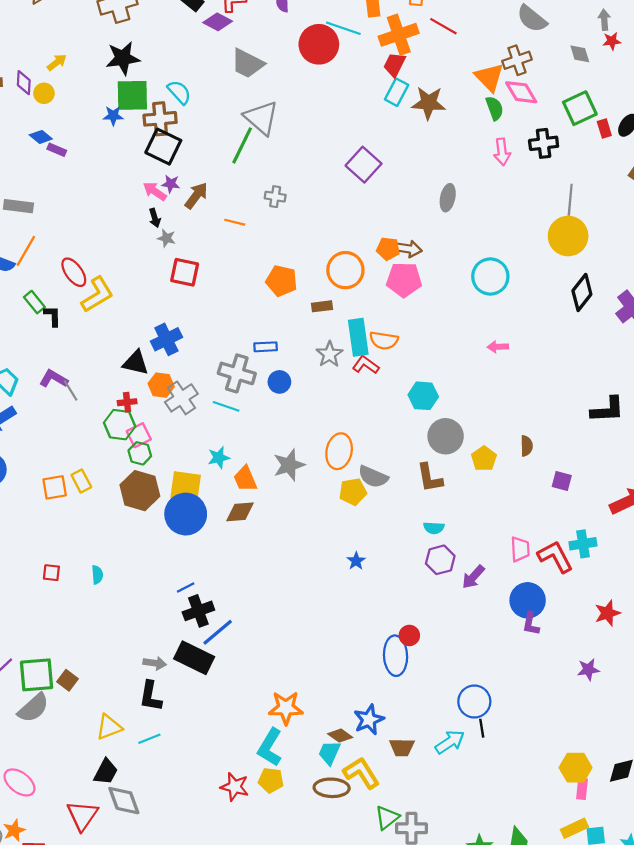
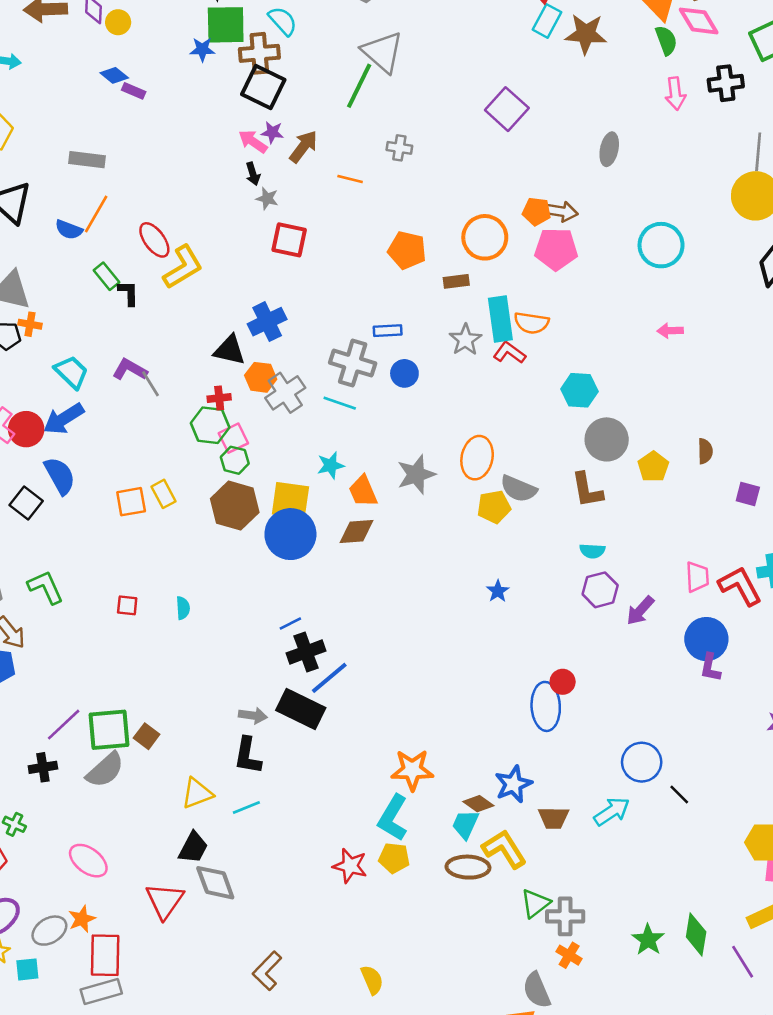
black line: (482, 728) -> (679, 795), moved, turned -36

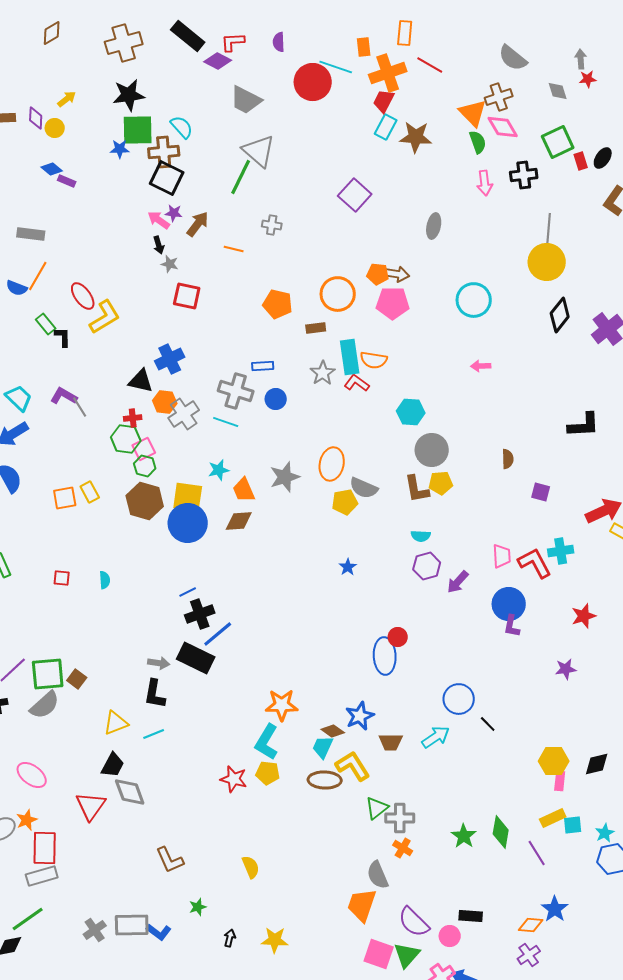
yellow pentagon: (653, 467) -> (441, 483), moved, turned 30
brown L-shape: (267, 971) -> (170, 860), turned -68

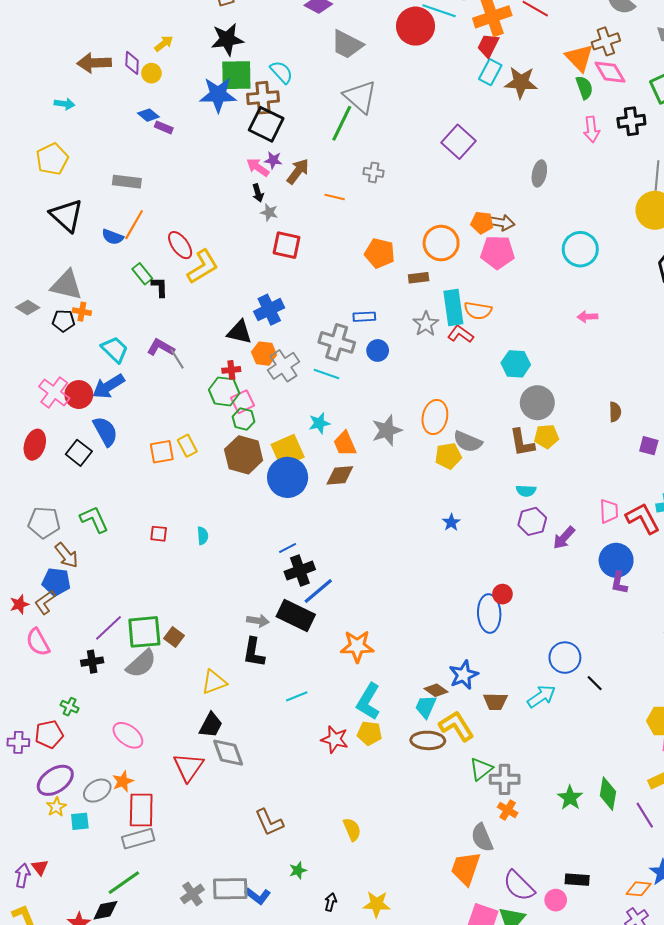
blue star: (120, 149) -> (218, 95), size x1.8
yellow square: (188, 497) -> (288, 451), turned -32
orange star: (282, 705) -> (357, 646), moved
cyan line: (154, 734) -> (297, 696), moved

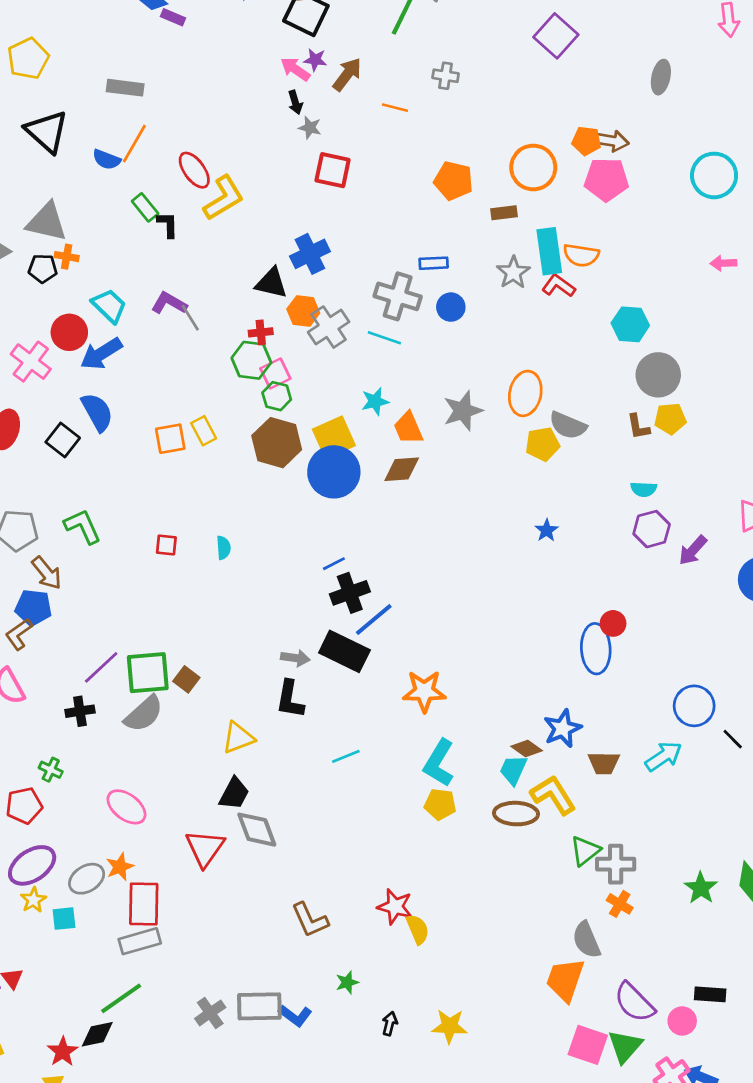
red circle: (79, 395) -> (69, 332), moved
brown L-shape: (522, 443) -> (638, 427), size x0.7
red star: (335, 739) -> (395, 907), moved

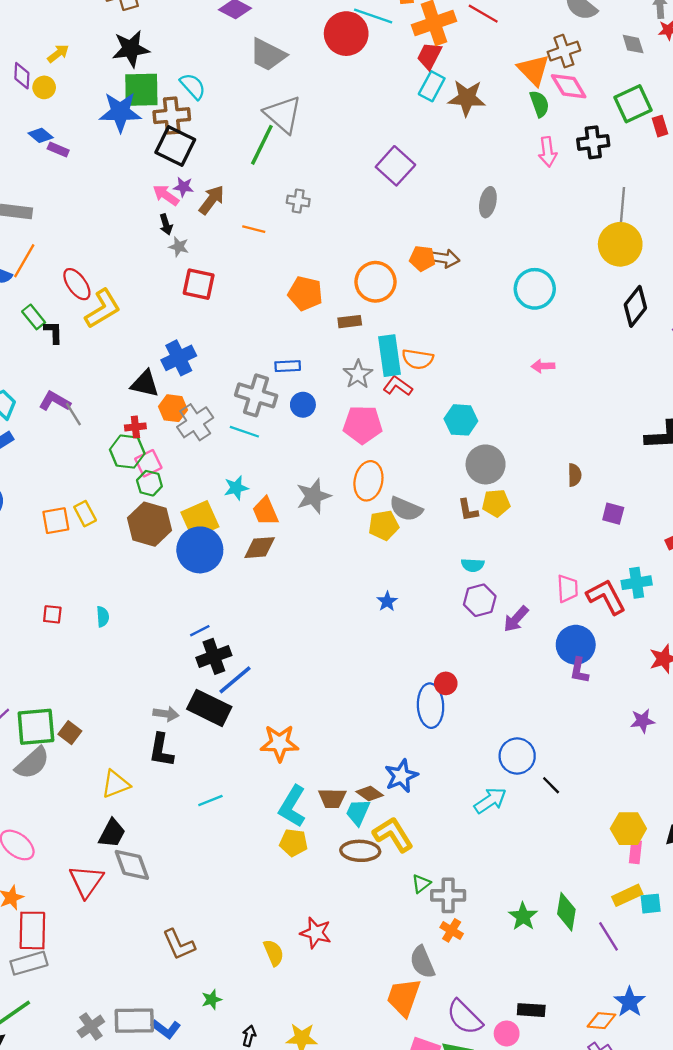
pink pentagon: (606, 179) -> (363, 425), moved
brown trapezoid: (604, 763) -> (332, 798), moved
green triangle: (585, 851) -> (421, 884), size x0.7
red star: (395, 907) -> (316, 933), moved

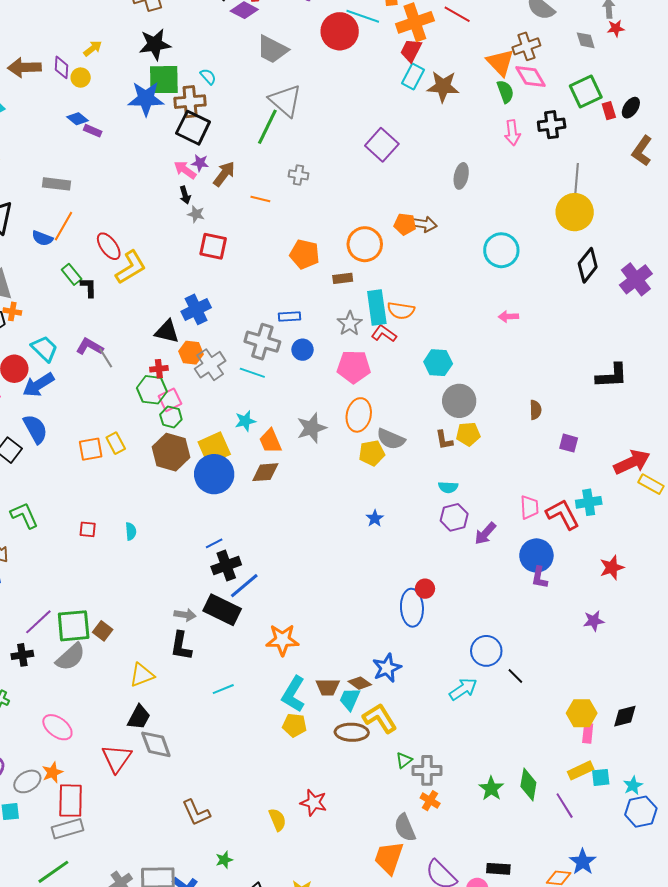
cyan semicircle: (193, 86) -> (208, 77), size x0.7

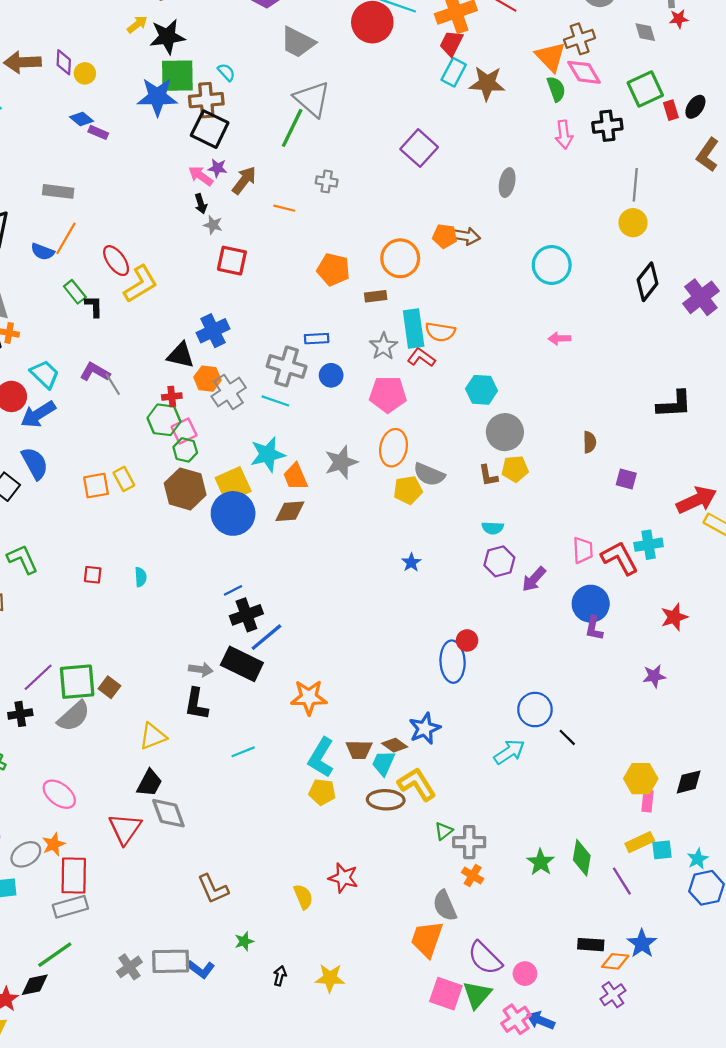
yellow arrow: (93, 48) -> (137, 24), moved
yellow circle: (575, 212) -> (633, 223), size x0.7
cyan star: (245, 421) -> (268, 454), size x1.5
black rectangle: (498, 869) -> (591, 945), moved

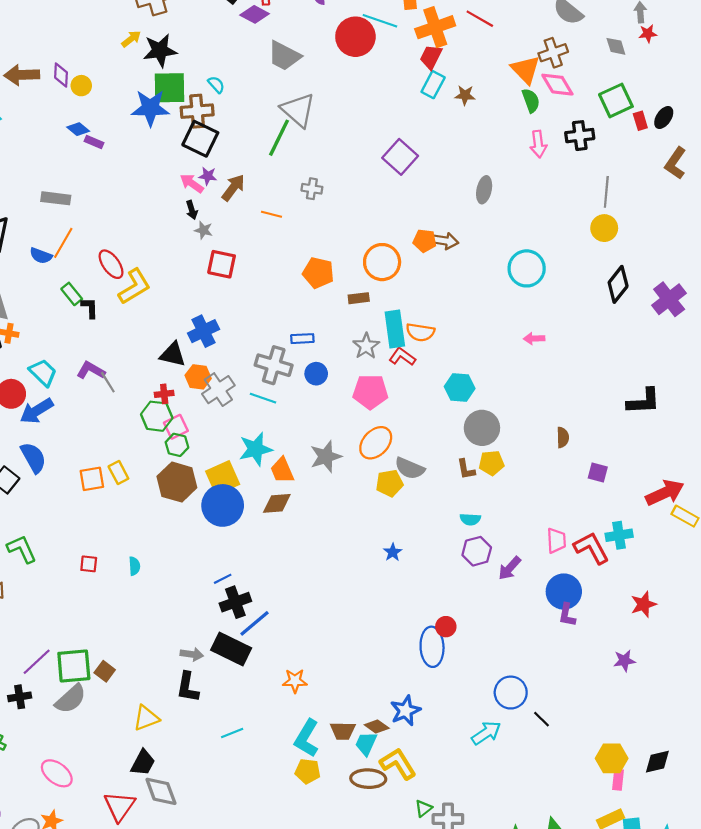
brown star: (487, 83) -> (465, 95), size x0.6
orange ellipse: (393, 448) -> (376, 443), turned 32
orange star: (309, 697) -> (295, 681), size x0.7

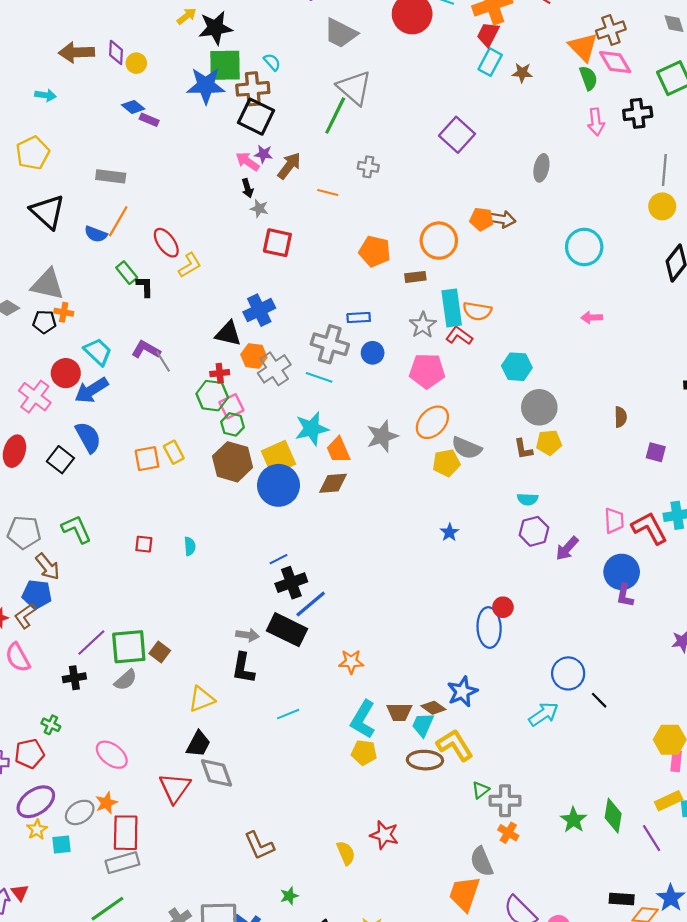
yellow L-shape: (134, 287) -> (190, 265), size x0.7
gray semicircle: (71, 699) -> (126, 680), size x0.7

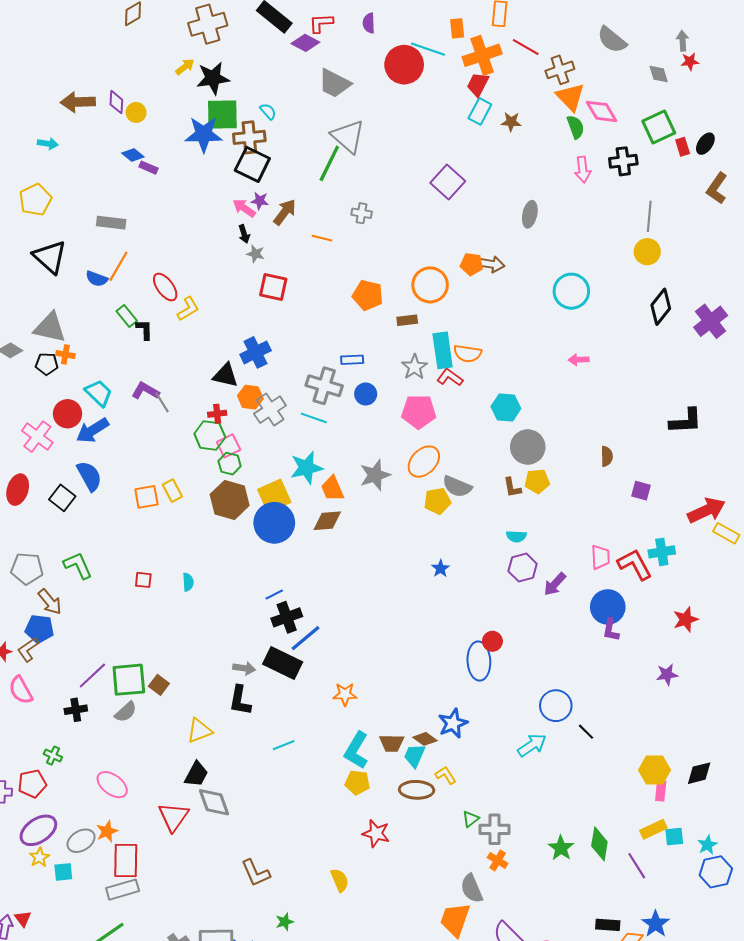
brown cross: (611, 30) -> (560, 70), moved
yellow L-shape: (455, 745) -> (446, 775), size x0.6
red star: (384, 835) -> (376, 833), moved

